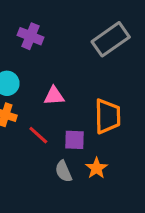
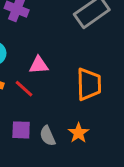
red line: (38, 135) -> (24, 89), moved
purple square: (75, 140) -> (21, 130), moved

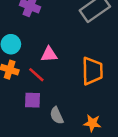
purple square: (21, 130) -> (32, 100), moved
orange star: (79, 133) -> (92, 123), moved, turned -30

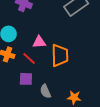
orange trapezoid: (92, 71) -> (60, 55), moved

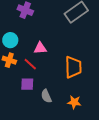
orange trapezoid: (60, 55) -> (73, 67), moved

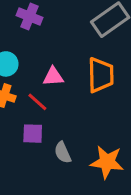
orange trapezoid: (73, 67) -> (101, 75), moved
orange star: (74, 102) -> (107, 162), size x1.5

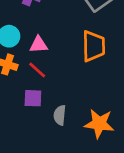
pink triangle: (53, 77) -> (39, 45), moved
gray semicircle: (63, 152) -> (60, 115), turned 30

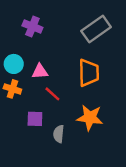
red line: (37, 70) -> (52, 94), moved
orange star: (99, 124) -> (90, 118), moved

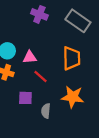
purple cross: (32, 27) -> (39, 14), moved
gray rectangle: (96, 29) -> (78, 21), turned 70

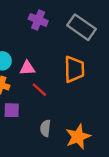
orange star: (73, 97) -> (78, 137), moved, turned -30
purple square: (25, 98) -> (12, 110), moved

